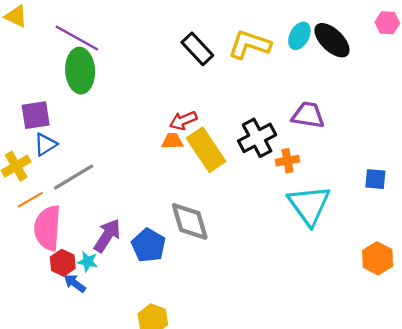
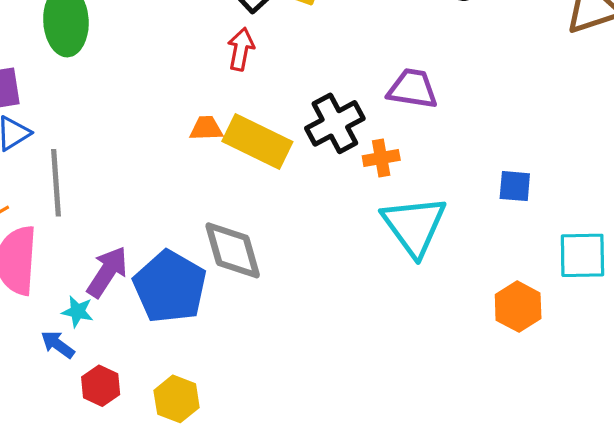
red arrow: (183, 121) -> (241, 49), moved, turned 124
yellow rectangle: (206, 150) -> (257, 142), turned -30
gray line: (74, 177) -> (56, 183), turned -63
blue pentagon: (149, 245) -> (170, 287), size x1.4
red hexagon: (63, 263) -> (101, 386), moved

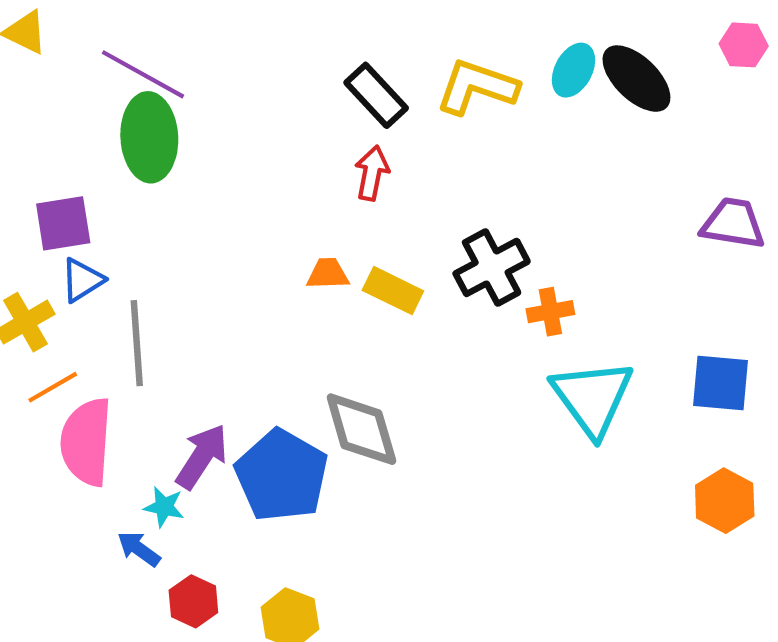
purple trapezoid: (412, 89) -> (733, 223), moved
yellow rectangle: (257, 142) -> (393, 291), size x0.7
blue square: (515, 186) -> (720, 383), moved, size x1.4

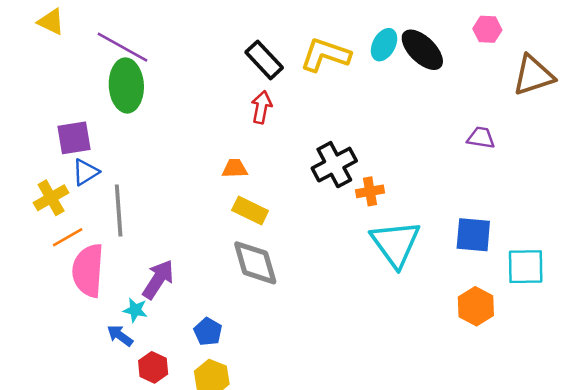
purple trapezoid: (733, 223) -> (481, 138), size x0.7
yellow rectangle: (393, 291) -> (250, 211), moved
blue pentagon: (282, 475) -> (208, 332), moved, size x0.5

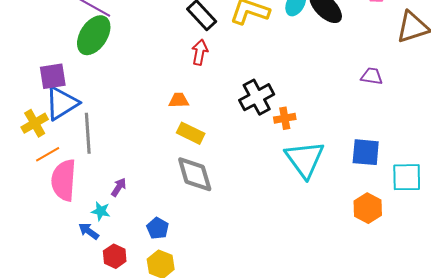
green ellipse: (126, 85) -> (94, 35), turned 36
blue triangle: (85, 172) -> (62, 103), size x1.6
purple arrow: (158, 279) -> (119, 187), size x0.6

